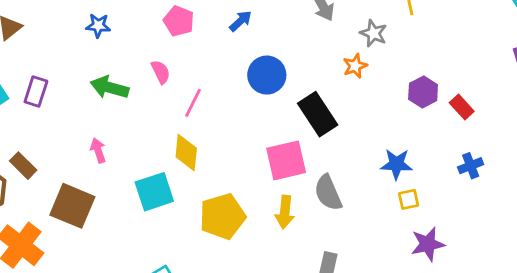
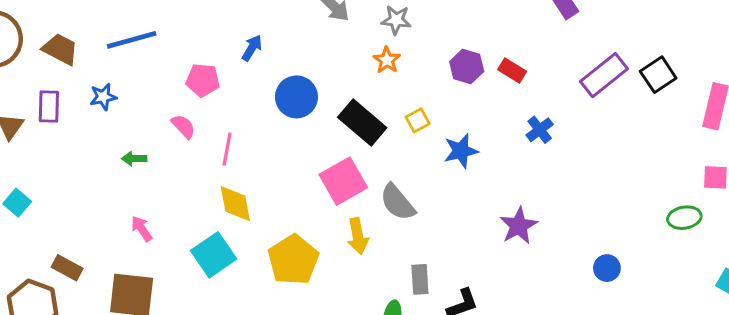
pink pentagon: (179, 21) -> (203, 80), moved
green arrow: (109, 87) -> (134, 159), size x0.6
purple rectangle: (36, 91) -> (49, 107), moved
yellow square: (409, 199) -> (418, 120), moved

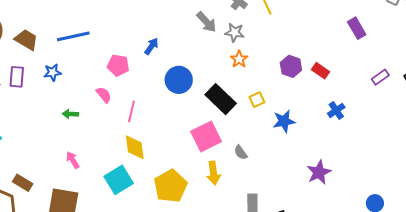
gray star: (396, 20) -> (235, 32), moved
purple rectangle: (604, 75) -> (380, 77), size x0.6
gray semicircle: (397, 202) -> (241, 152), size x0.6

